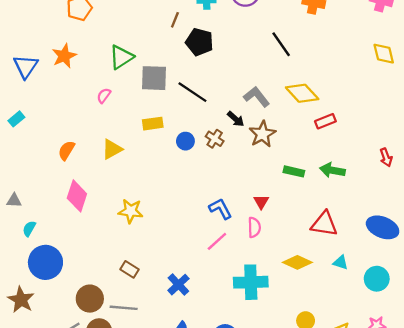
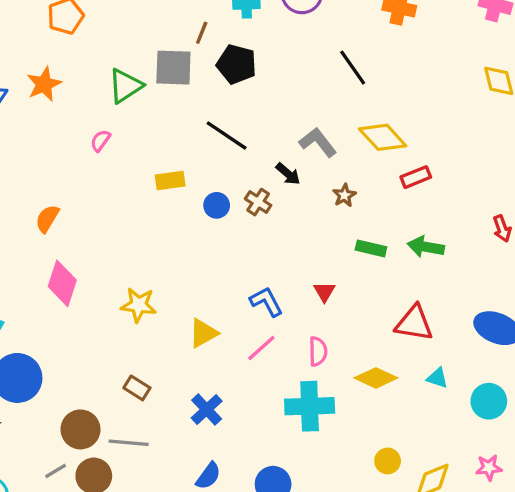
gray square: (154, 78) -> (173, 68), moved
brown star: (262, 134) -> (344, 195), moved, size x0.6
yellow triangle: (112, 149) -> (203, 333), moved
pink semicircle: (254, 227) -> (318, 351), moved

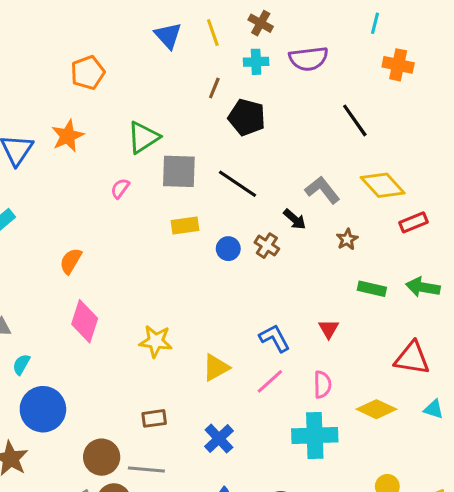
gray square: (173, 68) -> (179, 171), moved
brown rectangle: (137, 388) -> (154, 418), turned -40

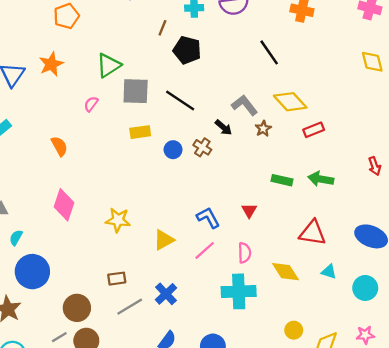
brown star: (347, 239) -> (263, 129), moved
orange semicircle: (71, 261) -> (59, 146), moved, turned 120
yellow diamond: (376, 409) -> (286, 272), turned 32
gray line: (146, 469) -> (130, 307), moved, turned -36

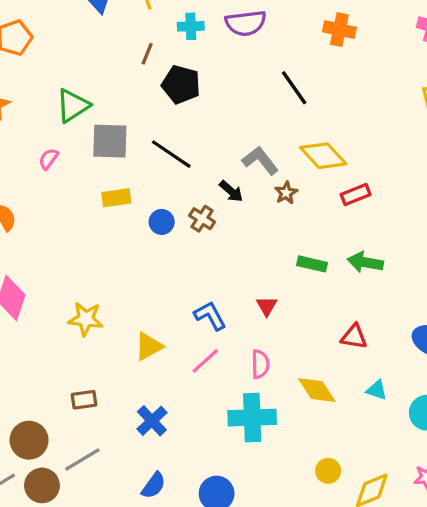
red triangle: (312, 233) -> (354, 337), size x0.7
gray line: (130, 307) -> (82, 460), moved

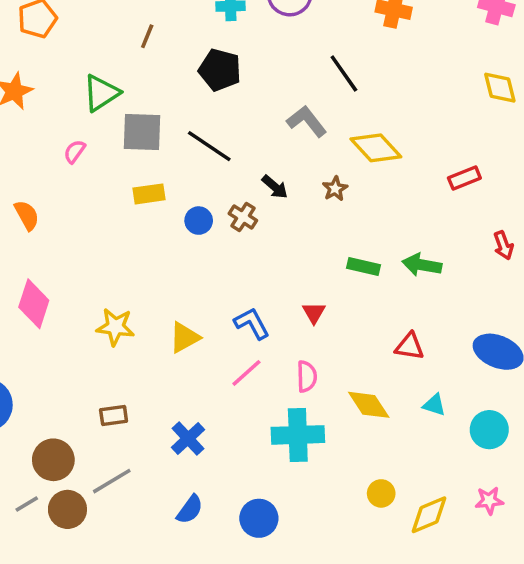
brown line: (147, 54) -> (147, 36), moved
gray L-shape: (260, 160) -> (307, 121), moved
red rectangle: (356, 194) -> (464, 178), moved
yellow triangle: (149, 346) -> (184, 338), moved

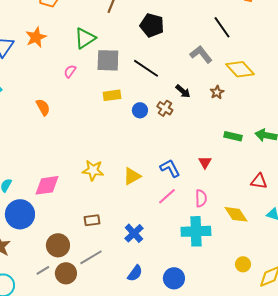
pink diamond: (34, 304) -> (47, 185), moved, turned 64

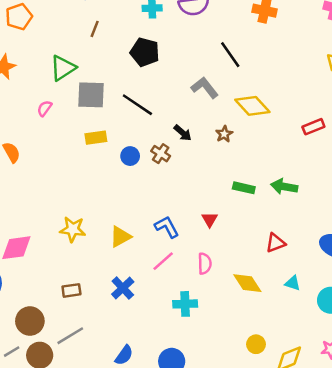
red triangle: (259, 181) -> (276, 243), turned -30
cyan cross: (196, 231) -> (185, 304), moved, size x0.7
blue cross: (134, 233) -> (123, 288), moved

